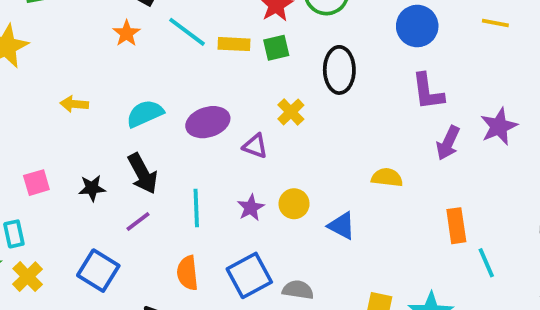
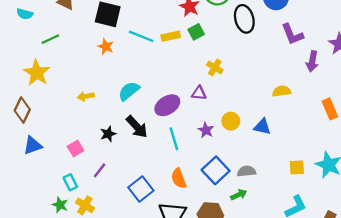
black ellipse: (339, 70) -> (244, 19), moved
purple ellipse: (208, 122) -> (167, 105), moved
black star: (92, 188) -> (108, 134), moved
purple line: (138, 222) -> (100, 170), moved
blue square: (98, 271) -> (141, 189), moved, turned 35

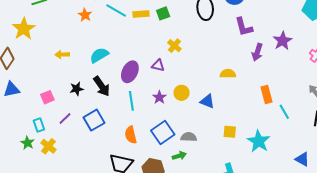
purple ellipse: (167, 105) -> (130, 72), turned -40
yellow square: (297, 167) -> (230, 132), moved
blue square: (141, 189) -> (94, 120), moved

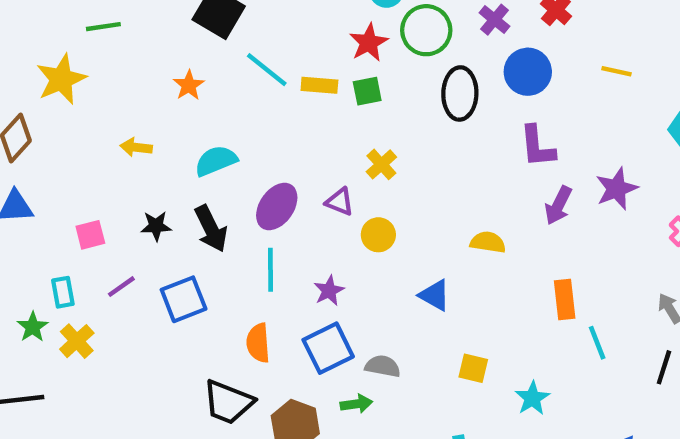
orange star: (85, 15) -> (189, 85), moved
yellow circle: (182, 93) -> (378, 235), moved
purple star: (159, 97) -> (329, 291), moved
cyan star: (259, 141) -> (532, 398), size x0.7

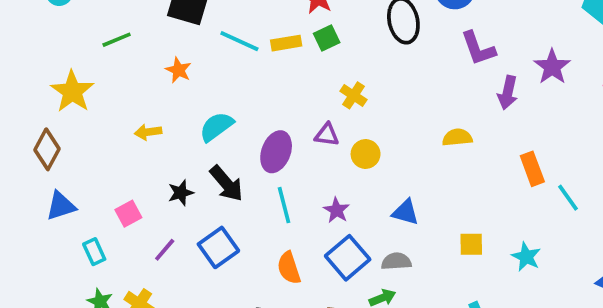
green line: (103, 27) -> (117, 40), moved
cyan rectangle: (63, 292) -> (94, 252), moved
blue triangle: (435, 295) -> (405, 212), moved

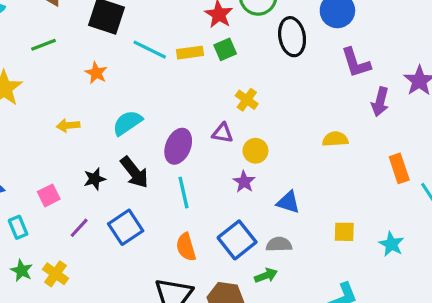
purple star: (336, 210) -> (244, 182), moved

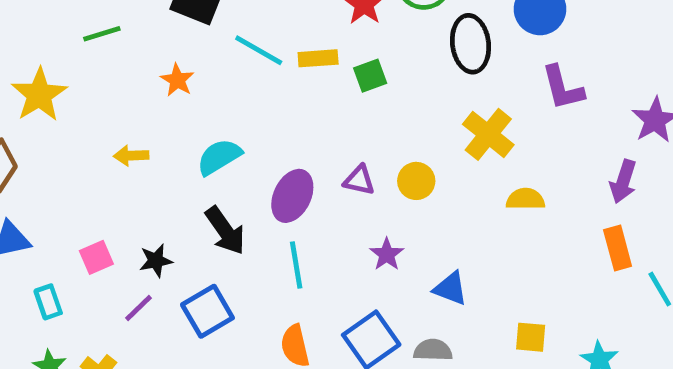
green square: (225, 49) -> (370, 76), moved
yellow cross: (247, 100) -> (488, 134), moved, size x1.5
purple arrow: (380, 102) -> (623, 181), moved
yellow circle: (255, 151) -> (416, 181), moved
black star: (95, 179) -> (156, 261), moved

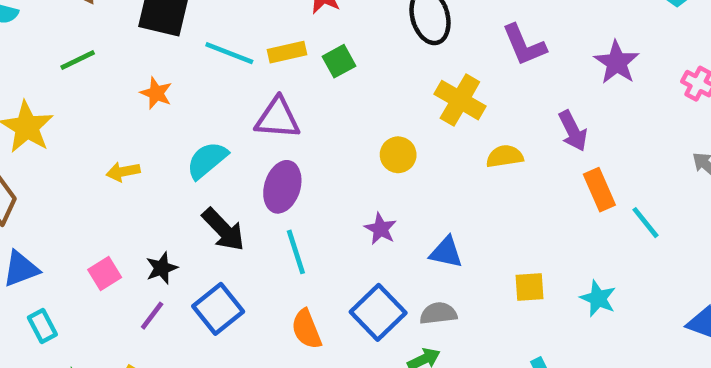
purple triangle: (359, 180) -> (278, 118), moved, size x1.5
purple arrow: (623, 181) -> (573, 131), moved, turned -36
cyan rectangle: (48, 302) -> (42, 326), moved

